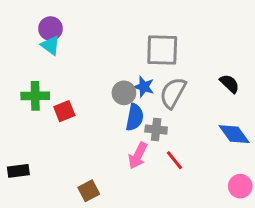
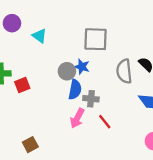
cyan triangle: (51, 45) -> (39, 36), moved
gray semicircle: (173, 93) -> (124, 71), moved, turned -35
brown square: (89, 191) -> (30, 145), moved

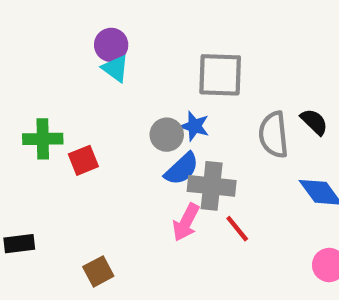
purple circle: (12, 23) -> (111, 45), moved
blue semicircle: (75, 90) -> (182, 169), turned 36
gray cross: (91, 99) -> (212, 186), size x1.5

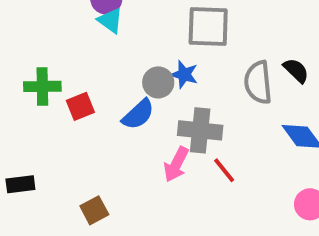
blue semicircle: (182, 169) -> (138, 114), moved

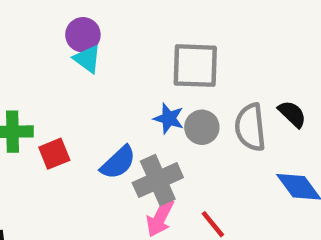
gray circle: (158, 82) -> (202, 127), moved
gray cross: (200, 130) -> (158, 180), moved, turned -30

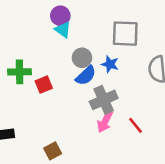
gray circle: (202, 127) -> (82, 58), moved
blue semicircle: (118, 162) -> (86, 76), moved

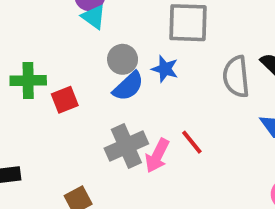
gray cross: (104, 100) -> (126, 146), moved
red line: (136, 125) -> (192, 142), moved

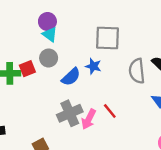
gray circle: (123, 59) -> (49, 58), moved
red square: (65, 100) -> (27, 69), moved

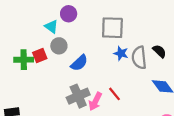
purple circle: (47, 22) -> (69, 14), moved
cyan triangle: (50, 34) -> (51, 27), moved
blue star: (93, 66) -> (121, 53), moved

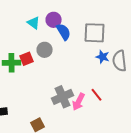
cyan triangle: (51, 27) -> (34, 23), moved
blue semicircle: (79, 63) -> (64, 32), moved, turned -78

